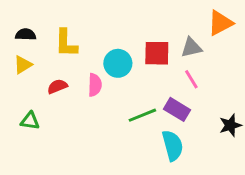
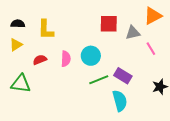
red square: (157, 53) -> (109, 24), moved
cyan circle: (118, 63) -> (91, 56), moved
pink line: (191, 79) -> (151, 49), moved
green triangle: (30, 121) -> (21, 84), size x1.5

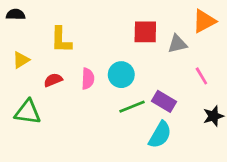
black semicircle: (18, 24) -> (16, 14), moved
pink line: (151, 49) -> (201, 76), moved
cyan semicircle: (120, 101) -> (160, 135), turned 45

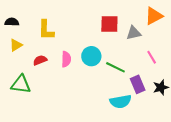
black semicircle: (16, 14) -> (12, 22), moved
purple rectangle: (164, 101) -> (138, 84), moved, turned 36
green line: (132, 107) -> (115, 67), moved, turned 48
cyan semicircle: (160, 135) -> (121, 101), turned 50

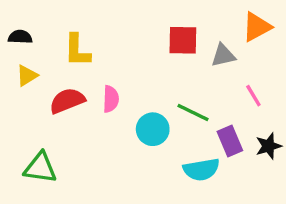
cyan circle: (91, 56) -> (153, 129), moved
red semicircle: (40, 60) -> (67, 101), size x1.5
green triangle: (21, 84) -> (40, 168), moved

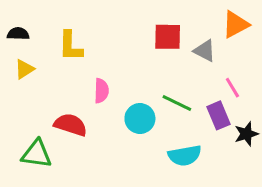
gray triangle: (223, 55) -> (205, 51), turned 40
red semicircle: (67, 101) -> (71, 125), moved, turned 40
purple rectangle: (230, 141) -> (219, 115), moved

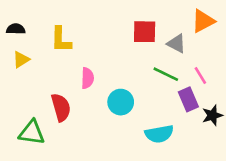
green line: (177, 103) -> (166, 74), moved
red semicircle: (71, 125) -> (61, 107), turned 56

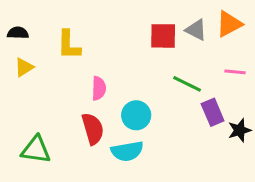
gray triangle: (176, 44) -> (196, 30), moved
pink line: (200, 75) -> (235, 72), moved, turned -54
red semicircle: (61, 107) -> (93, 129), moved
cyan semicircle: (159, 134) -> (127, 151), moved

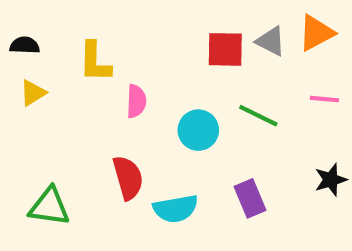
pink semicircle: (99, 88) -> (136, 101), moved
purple rectangle: (213, 112) -> (250, 198), moved
cyan circle: (136, 115) -> (198, 130), moved

